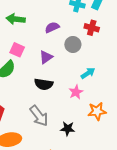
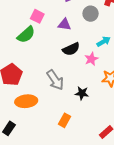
purple triangle: (46, 57) -> (64, 24), turned 40
black semicircle: (44, 84) -> (71, 49), moved, turned -36

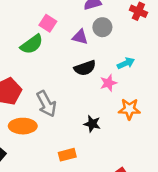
gray circle: (91, 14) -> (102, 27), moved
gray arrow: (55, 80) -> (46, 104), moved
orange rectangle: (65, 120) -> (67, 155), turned 40

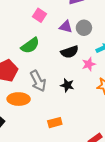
gray circle: (102, 27) -> (84, 28), moved
green semicircle: (32, 44) -> (30, 45), moved
black star: (92, 124) -> (67, 85), moved

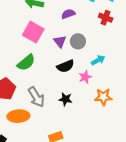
pink square: (40, 15) -> (33, 32), size x1.5
purple triangle: (66, 27) -> (60, 41), turned 40

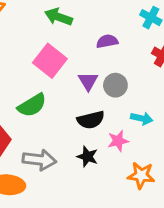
cyan arrow: (98, 60) -> (142, 118), turned 32
gray arrow: (36, 97) -> (39, 160), turned -60
black star: (65, 99) -> (87, 157), moved

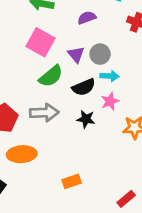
green semicircle: (32, 105) -> (51, 76), moved
cyan arrow: (142, 118) -> (110, 76), moved
gray arrow: (39, 160) -> (44, 113), moved

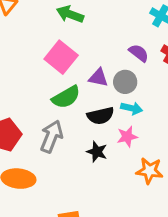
purple semicircle: (87, 18) -> (139, 53), moved, turned 48
purple triangle: (76, 54) -> (98, 78), turned -48
gray arrow: (44, 113) -> (51, 136), turned -76

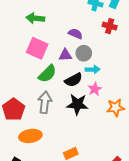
purple semicircle: (139, 53) -> (75, 34), moved
black star: (97, 152) -> (77, 104), size x1.5

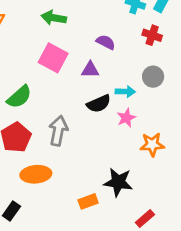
gray circle: (84, 53) -> (153, 77), moved
green semicircle: (47, 74) -> (19, 97), moved
black star: (77, 104) -> (118, 182), moved

